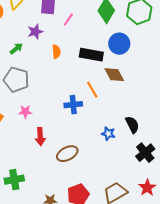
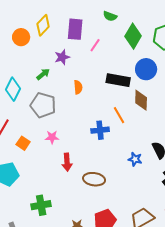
orange semicircle: (56, 52) -> (78, 87), moved
brown diamond: (114, 75) -> (141, 100), turned 30
brown ellipse: (67, 154) -> (94, 179), turned 35

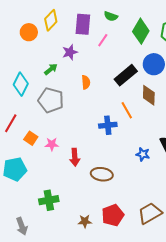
green semicircle: (110, 16) -> (111, 16), moved
black rectangle: (118, 80) -> (126, 75), turned -50
pink star: (52, 137) -> (52, 144), moved

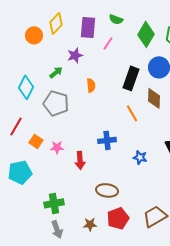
black rectangle: (126, 75) -> (131, 78), turned -30
blue cross: (108, 125) -> (107, 140), moved
blue star: (143, 154) -> (140, 157), moved
brown ellipse: (102, 174) -> (107, 190), moved
gray arrow: (22, 226) -> (57, 229), moved

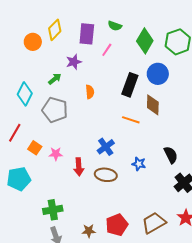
orange line: (132, 113) -> (131, 120), turned -42
blue cross: (107, 140) -> (106, 147), turned -30
brown ellipse: (107, 190) -> (106, 175), moved

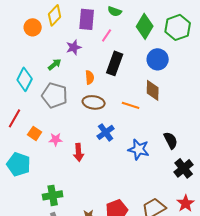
black rectangle: (130, 85) -> (115, 63), moved
blue star: (139, 164) -> (139, 149), size x1.5
brown ellipse: (106, 175) -> (94, 102), moved
cyan pentagon: (19, 179) -> (19, 164), turned 30

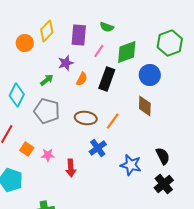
green diamond: (145, 26) -> (127, 52), moved, turned 40
orange semicircle: (90, 77) -> (82, 79), moved, turned 32
orange line: (131, 105) -> (113, 121), moved, turned -72
black cross: (184, 168) -> (164, 184), moved

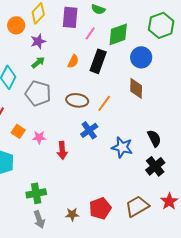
purple star: (66, 63) -> (38, 41), moved

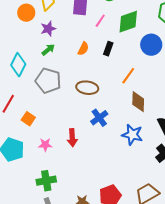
black rectangle: (98, 61) -> (108, 49), size x0.6
brown diamond: (136, 88) -> (138, 102), moved
orange line: (104, 103) -> (128, 76), moved
pink star: (39, 137) -> (45, 145), moved

